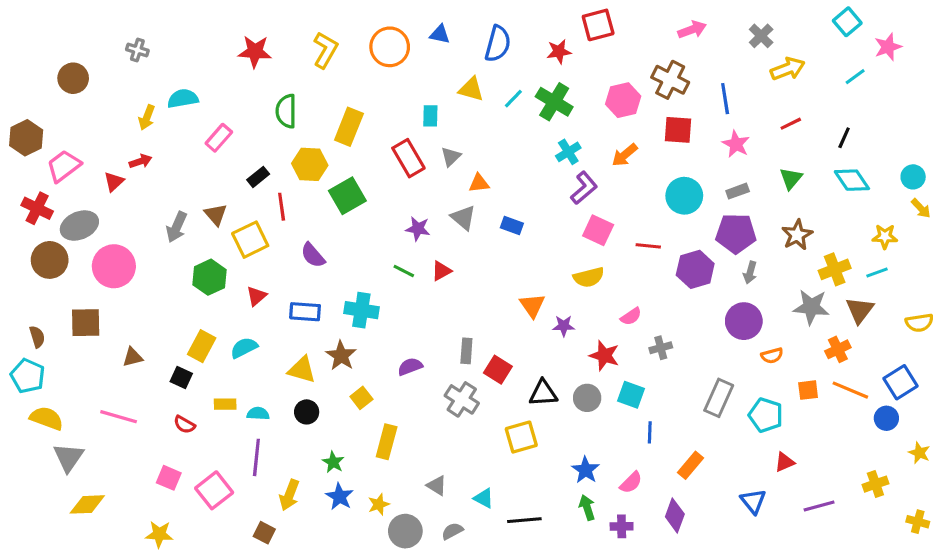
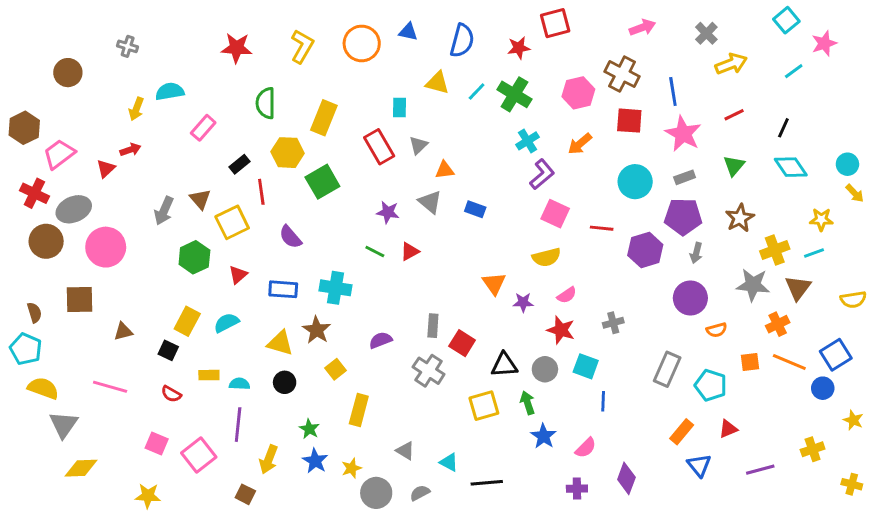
pink star: (736, 144) -> (683, 134), size x1.4
pink semicircle: (631, 316) -> (567, 295), moved
orange rectangle: (691, 465) -> (682, 432), moved
green arrow: (587, 508) -> (527, 403), moved

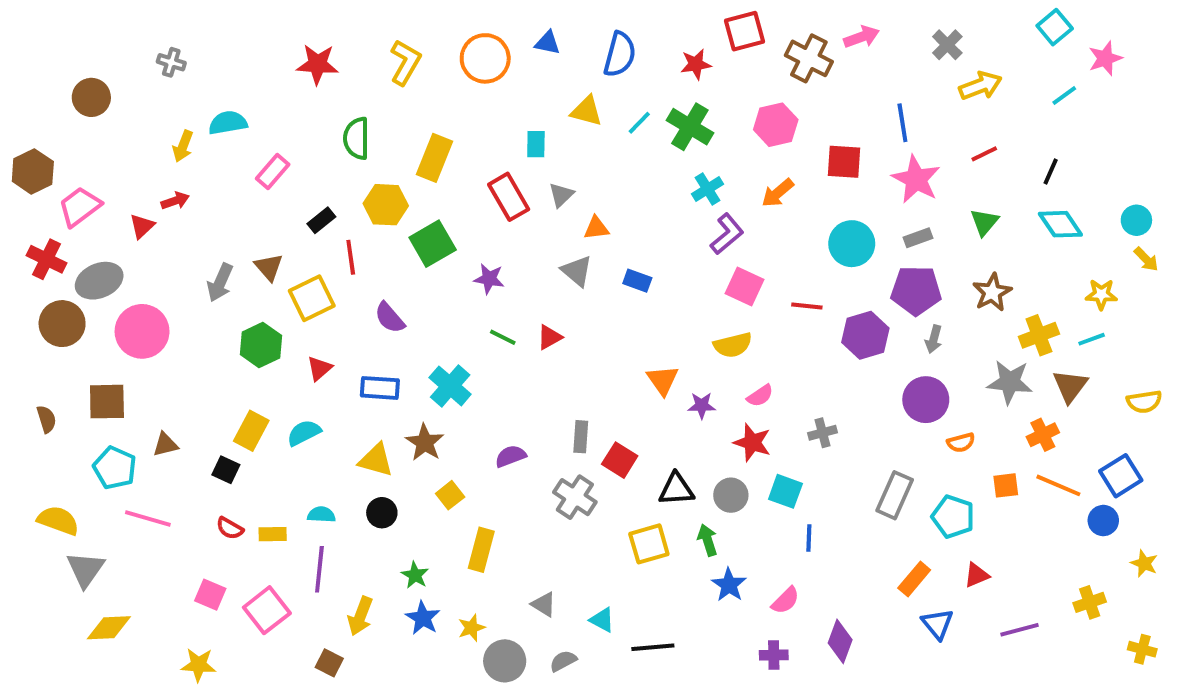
brown cross: (622, 74) -> (809, 58), moved
purple star: (388, 212) -> (489, 279), moved
cyan cross: (336, 288) -> (450, 386), turned 32
cyan pentagon: (26, 349) -> (115, 468), moved
yellow rectangle: (209, 375) -> (273, 534), moved

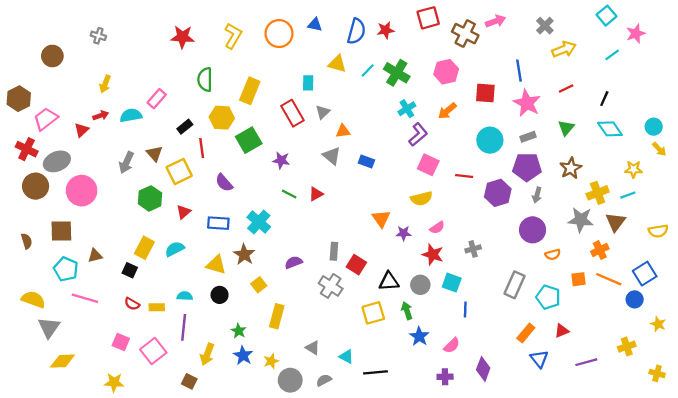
red star: (696, 64) -> (386, 30), moved
cyan semicircle: (228, 123) -> (131, 115), moved

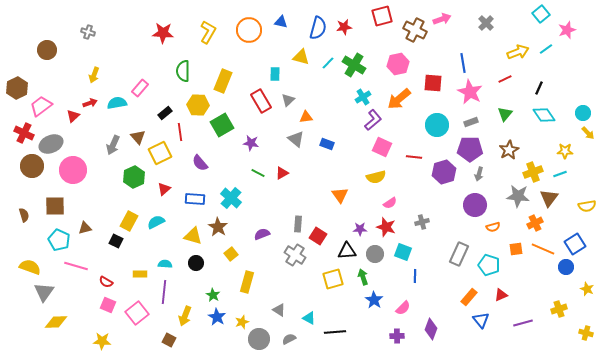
yellow arrow: (564, 49) -> (518, 52), moved
orange arrow: (447, 111) -> (399, 99), size x1.4
purple star: (404, 233) -> (360, 229), moved
red semicircle: (132, 304) -> (106, 282), moved

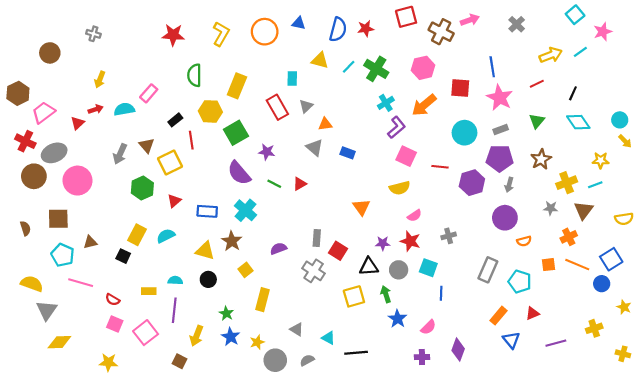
purple semicircle: (200, 163) -> (239, 173), moved, size x1.4
gray star: (518, 196) -> (551, 208), size x0.6

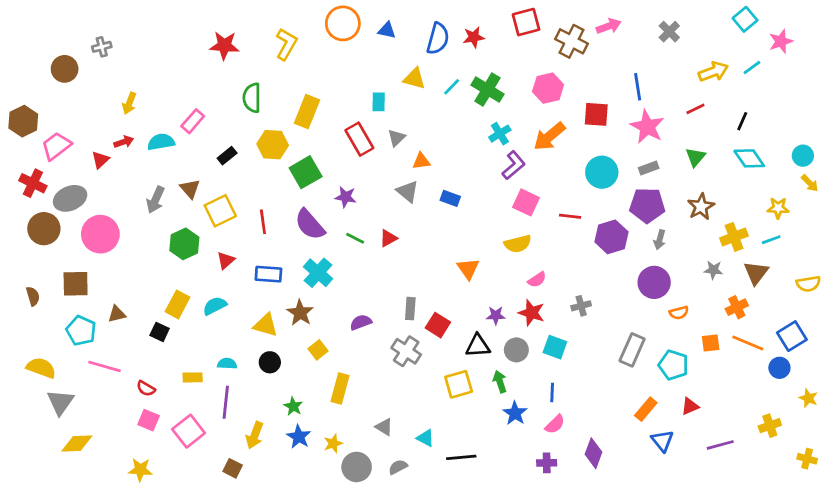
orange circle: (265, 32) -> (343, 23), moved
gray cross: (93, 34) -> (102, 47), moved, turned -32
red line: (191, 140) -> (263, 222), moved
blue line: (441, 293) -> (552, 393), moved

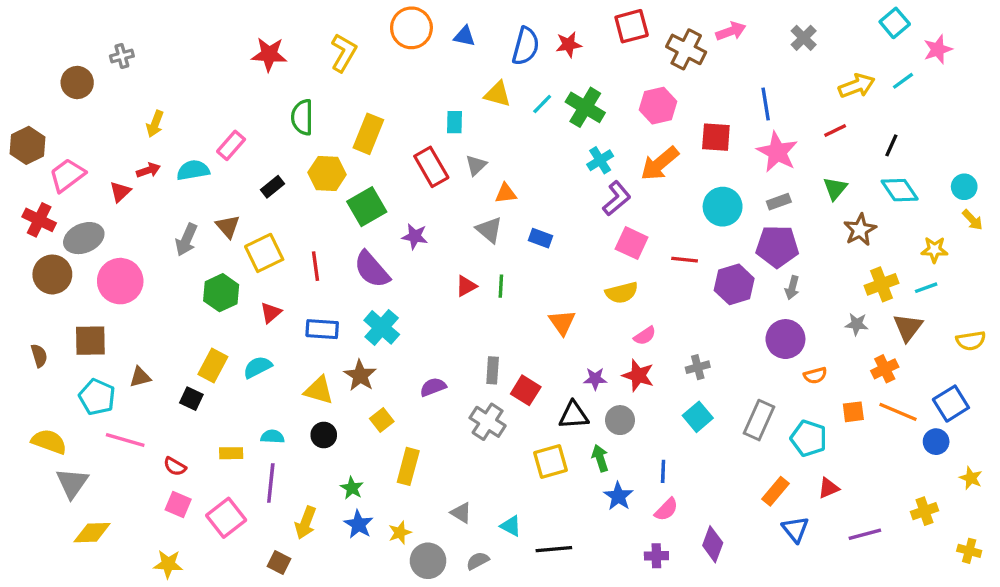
brown star: (701, 207) -> (860, 230), moved
green line: (355, 238) -> (501, 286), moved, turned 66
cyan square: (555, 347) -> (698, 417), moved, turned 30

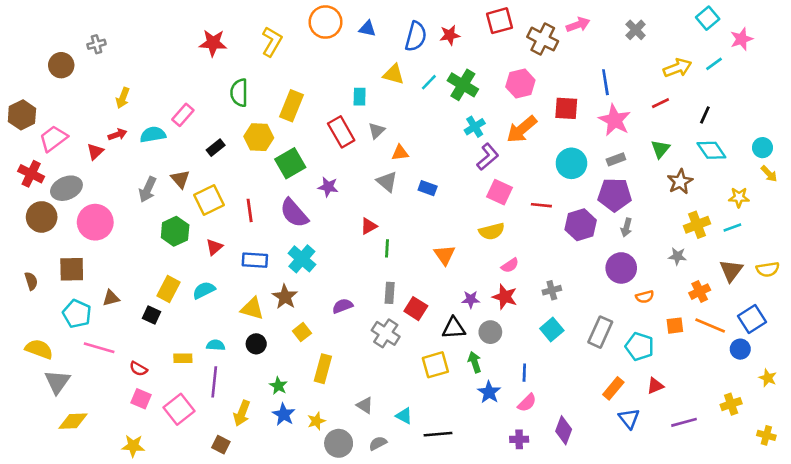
green line: (501, 286) -> (387, 248), moved
brown triangle: (908, 327) -> (731, 271), moved

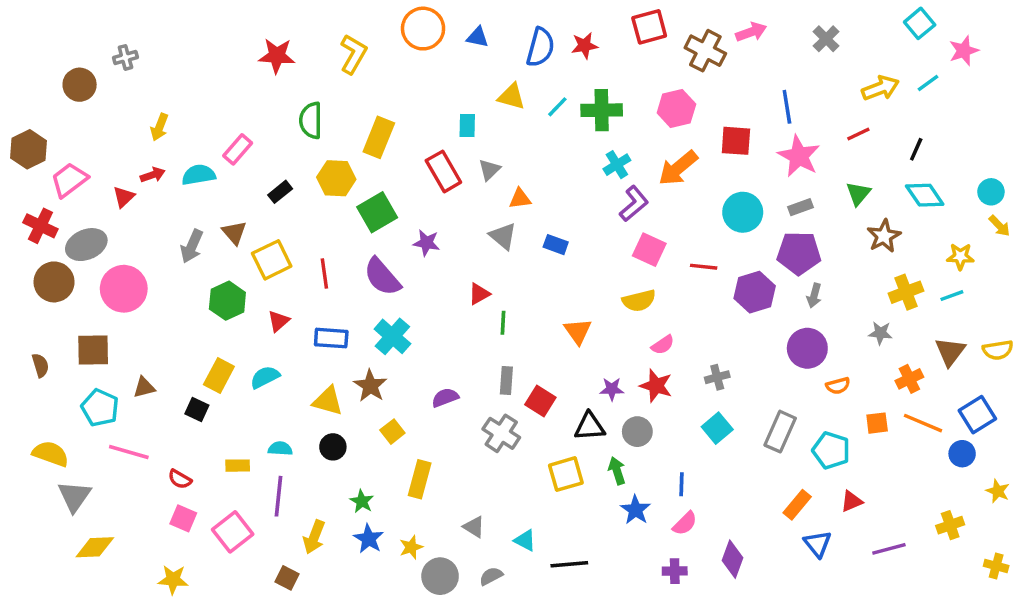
green cross: (463, 85) -> (602, 110), turned -32

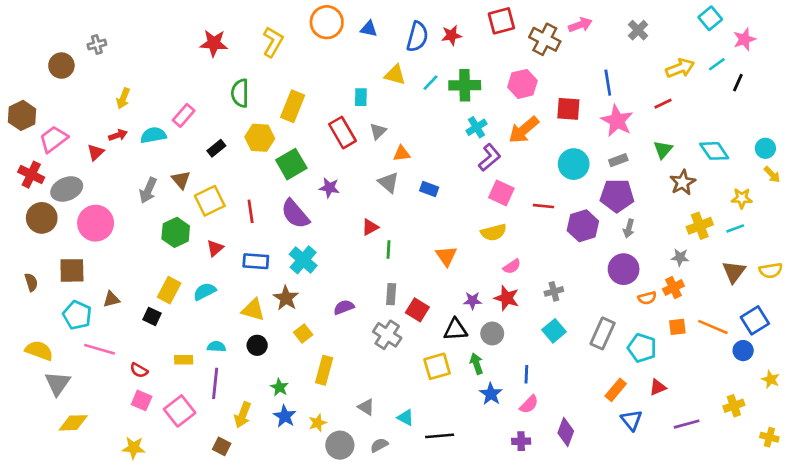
black line: (916, 149) -> (738, 83), moved
orange cross: (909, 379) -> (673, 288), moved

